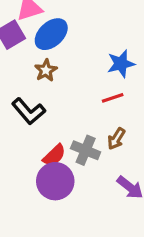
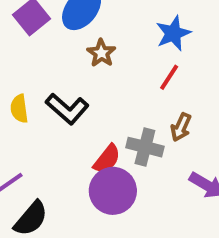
brown star: (46, 70) -> (101, 53), moved
red line: (113, 98) -> (169, 77), turned -30

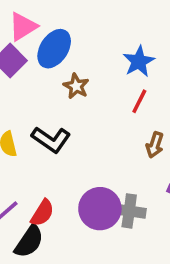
gray cross: (145, 147) -> (129, 211), moved
red semicircle: (107, 159) -> (42, 213), moved

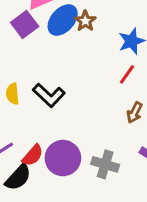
brown star: (76, 86) -> (85, 21), moved
purple circle: (100, 209) -> (63, 158), moved

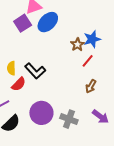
brown star: (85, 21) -> (77, 45), moved
red semicircle: (33, 155) -> (19, 84), moved

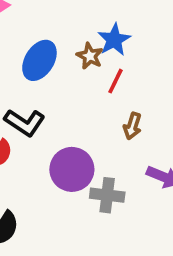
blue ellipse: (48, 22) -> (39, 60), moved
purple circle: (41, 113) -> (72, 169), moved

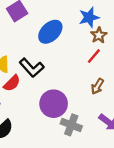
blue star: (114, 40) -> (89, 17), moved
brown star: (90, 56) -> (99, 35), moved

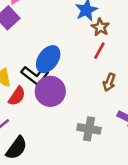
blue ellipse: (50, 32) -> (48, 59), moved
purple circle: (54, 104) -> (50, 91), moved

